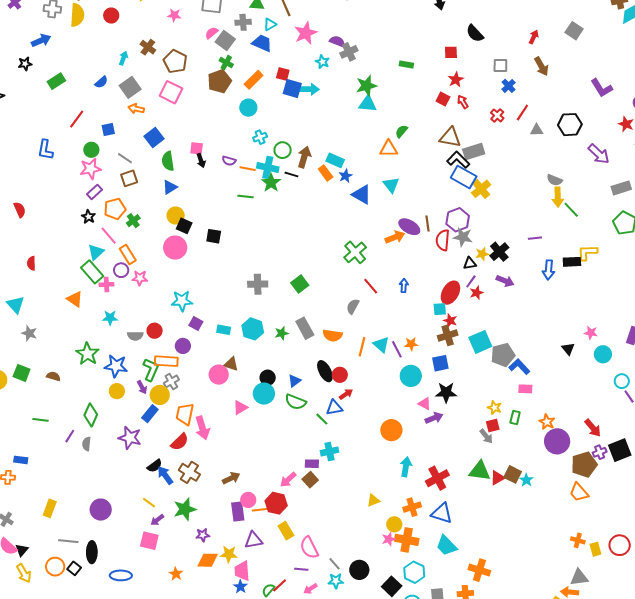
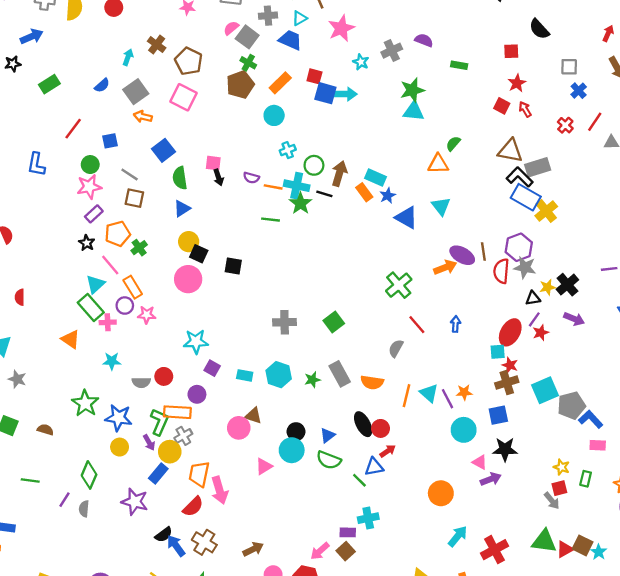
purple semicircle: (337, 41) -> (424, 40), moved
brown square: (129, 178) -> (134, 198), turned 30
cyan arrow: (406, 467) -> (458, 536), turned 30

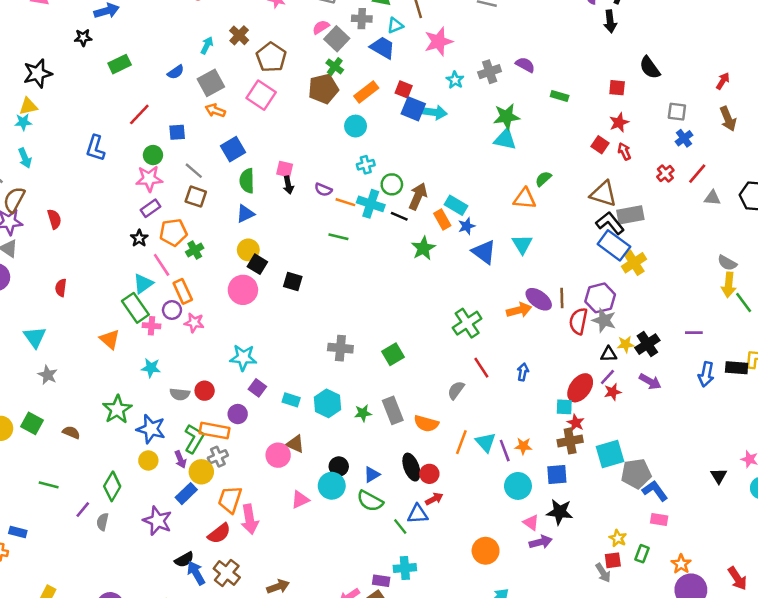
green star: (301, 203) -> (423, 248), moved

